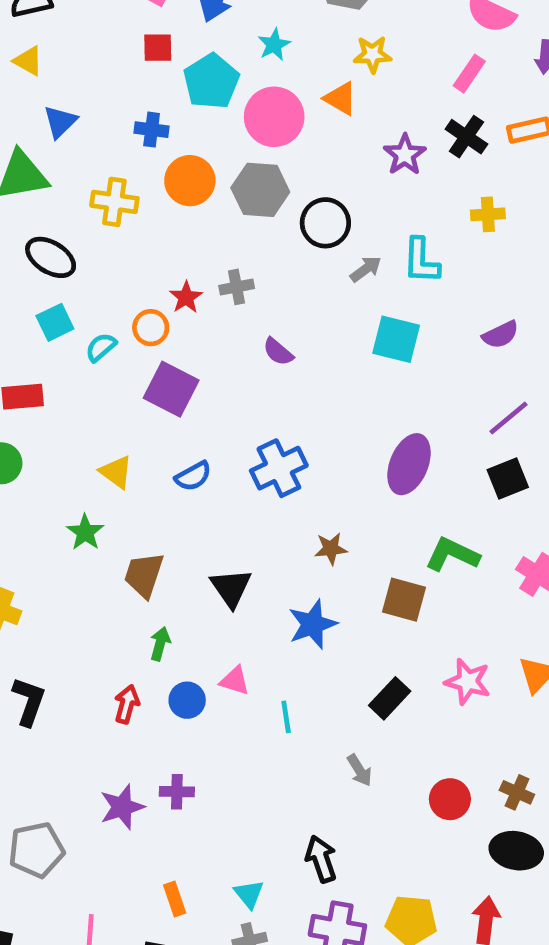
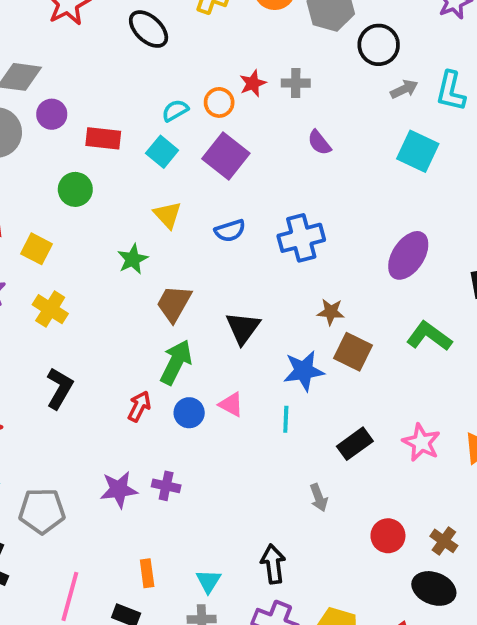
cyan square: (55, 322) -> (162, 152), moved, turned -36
brown square: (404, 600) -> (353, 352), moved
green arrow: (160, 644) -> (176, 362), size x1.6
cyan line: (286, 717) -> (286, 419), moved

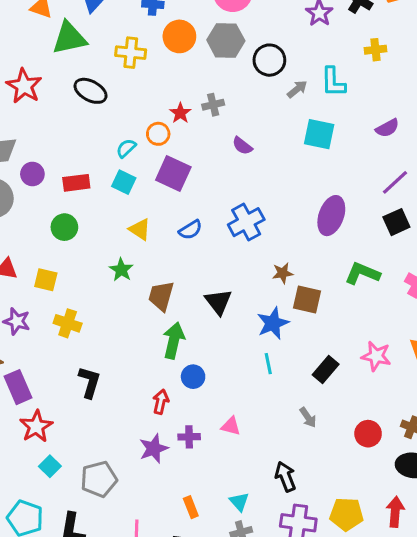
pink triangle: (231, 404) -> (231, 426), moved
red arrow: (139, 406) -> (161, 402), moved

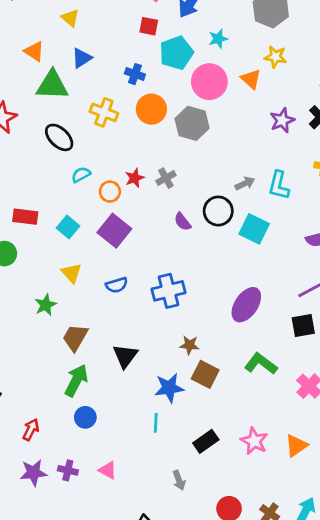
black circle: (269, 60) -> (218, 211), moved
gray cross: (213, 105) -> (166, 178), turned -30
cyan semicircle: (126, 148) -> (81, 175), moved
red arrow: (161, 402) -> (31, 430), moved

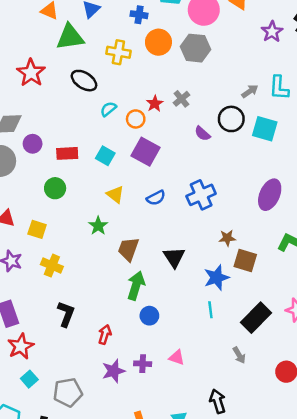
black rectangle: (206, 441) -> (256, 318), size x1.4

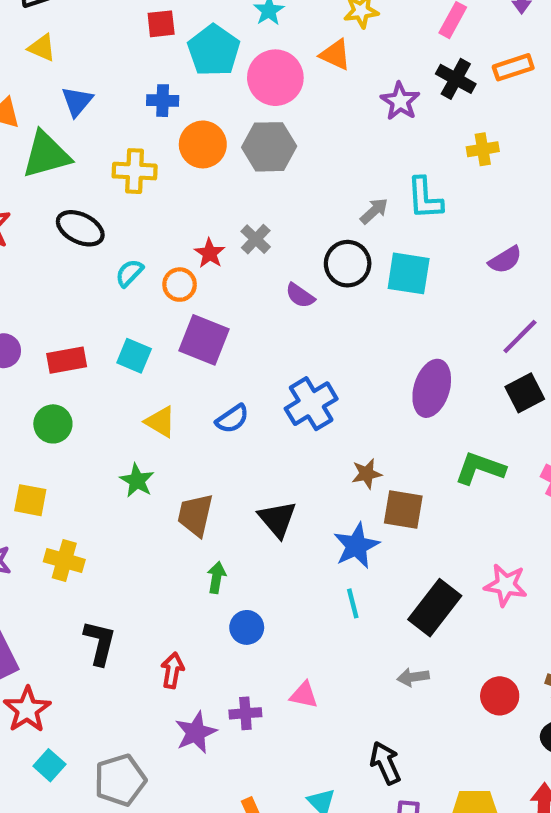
green arrow: (136, 286) -> (217, 577), size x0.6
gray arrow: (239, 355) -> (413, 677), turned 119

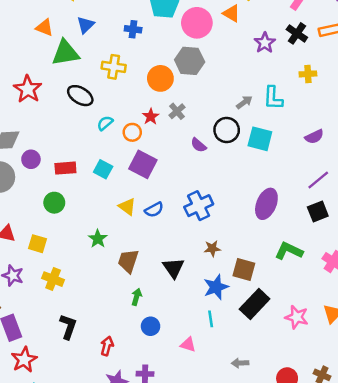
orange circle: (203, 144) -> (160, 78), moved
yellow triangle: (160, 422) -> (127, 207), moved
brown star: (367, 474) -> (212, 248), moved
black rectangle: (435, 608) -> (255, 304), moved
pink triangle: (304, 695) -> (188, 345), moved

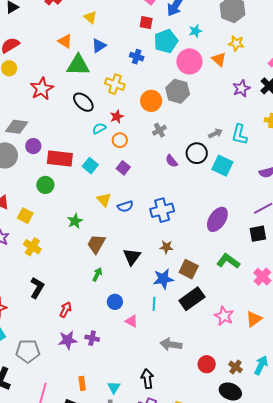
red star: (151, 117) -> (117, 117), moved
purple square: (143, 164) -> (123, 168), size x0.6
red rectangle: (65, 168) -> (60, 159), size x1.4
blue circle: (151, 326) -> (115, 302), moved
gray arrow: (240, 363) -> (171, 344), size x1.5

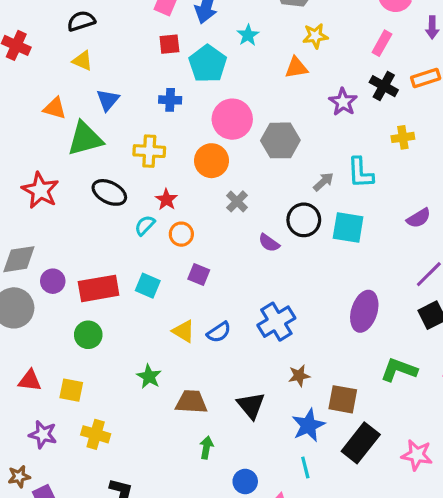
orange triangle: (219, 59) -> (296, 68), turned -35
pink circle: (189, 61) -> (232, 119), moved
gray hexagon: (178, 91) -> (280, 140), moved
brown trapezoid: (96, 244) -> (191, 402), turned 80

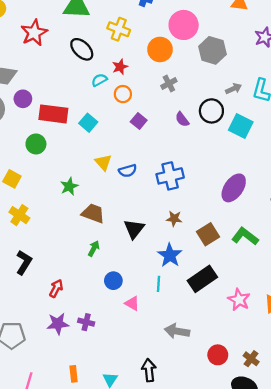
purple square: (199, 275) -> (139, 121), moved
brown square: (343, 399) -> (208, 234), moved, turned 30
blue star: (308, 425) -> (170, 255), turned -30

